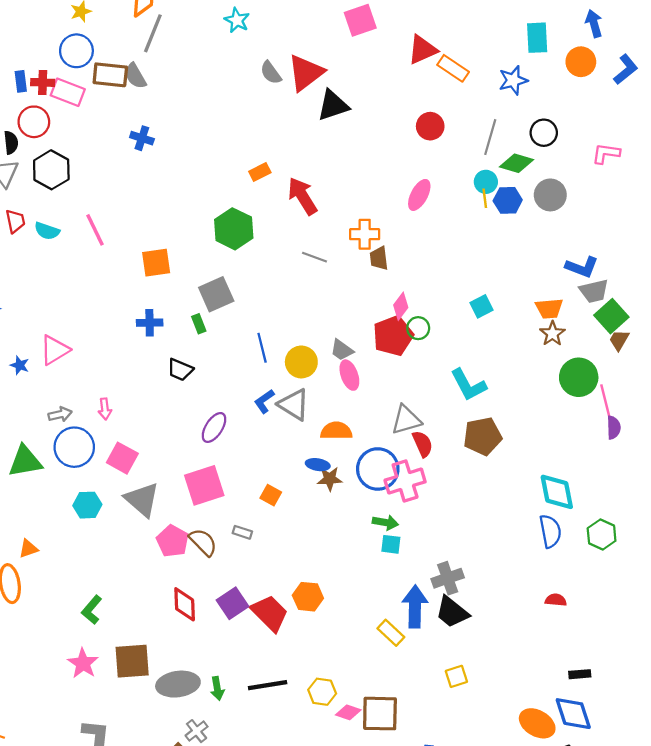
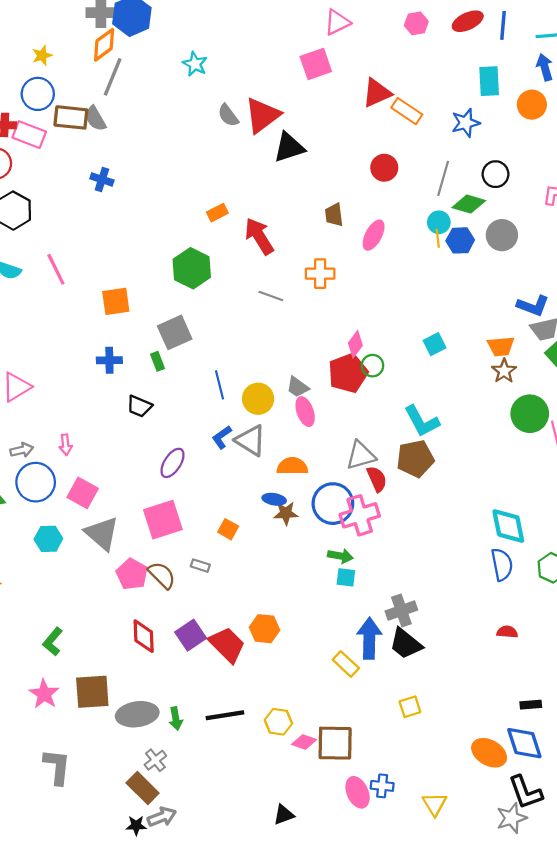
brown trapezoid: (379, 258) -> (334, 215), moved
brown pentagon: (483, 436) -> (415, 459), moved

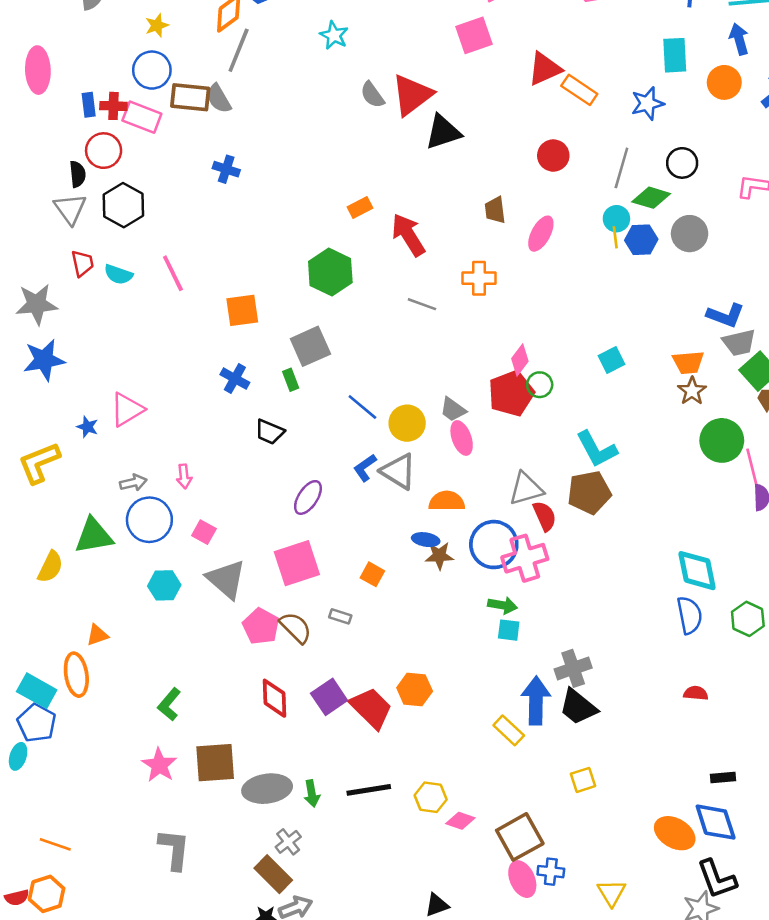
blue cross: (109, 360) -> (235, 379), turned 30
blue line: (220, 385) -> (362, 407), turned -36
pink square: (83, 493) -> (204, 532), size x0.7
brown square: (335, 743) -> (520, 837), moved, turned -30

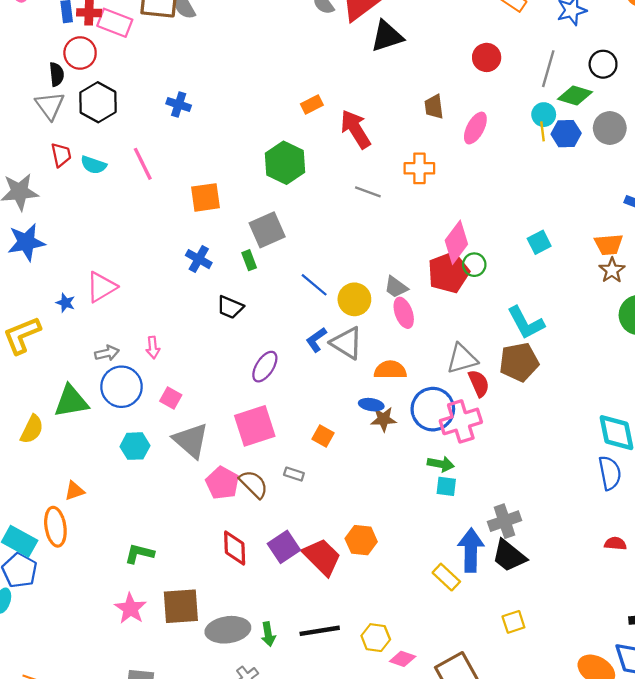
blue cross: (226, 169) -> (179, 105), moved
pink diamond: (520, 360) -> (456, 242), size x1.5
green L-shape: (169, 704) -> (139, 554), turned 64

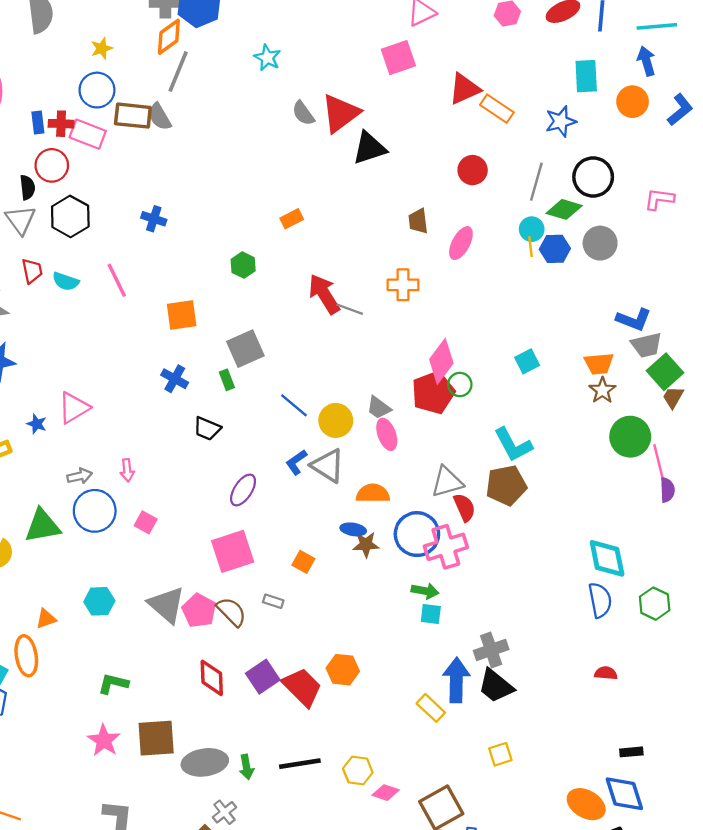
black circle: (603, 64) -> (593, 177), size x1.4
red arrow: (356, 129) -> (324, 294), moved
green hexagon: (285, 163) -> (243, 265), moved, size x0.6
gray triangle: (191, 440) -> (167, 605), moved
cyan hexagon: (135, 446) -> (99, 601), moved

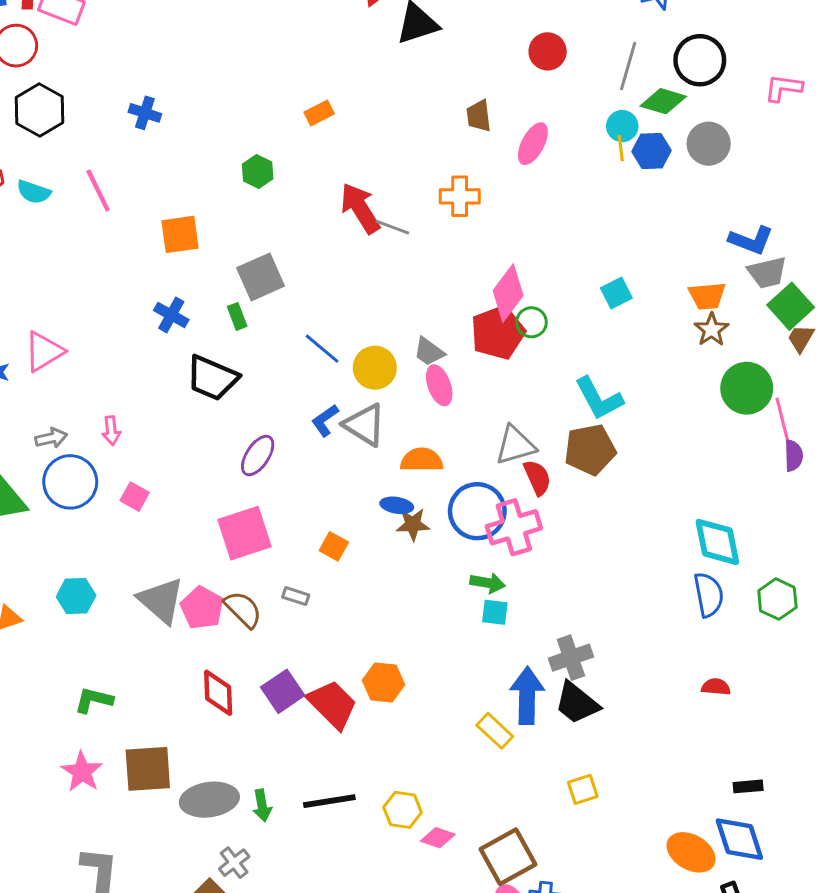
black trapezoid: (207, 429) -> (212, 378), size x1.5

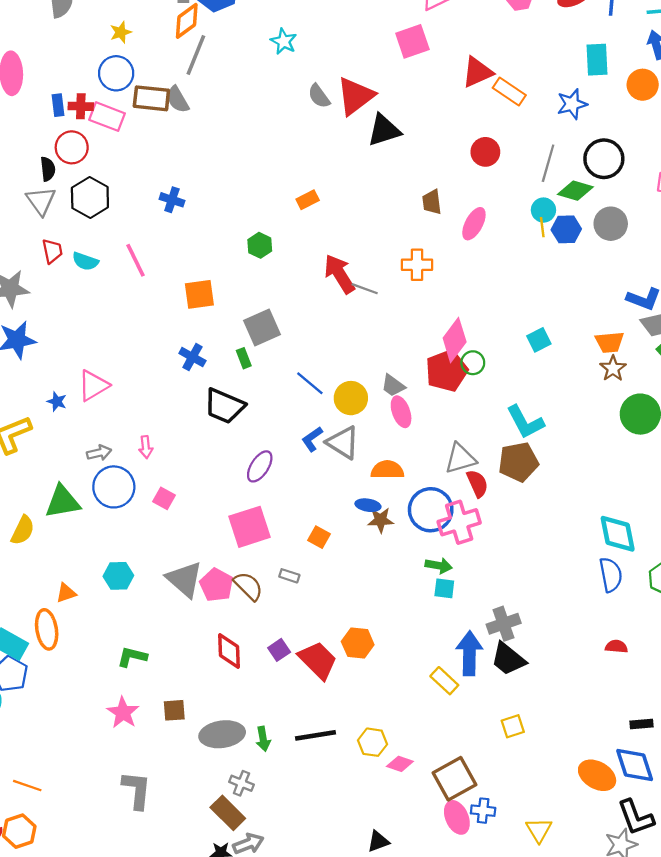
purple square: (283, 691) -> (279, 650), size x0.7
brown square: (148, 769) -> (174, 710), size x0.6
gray cross: (234, 863) -> (241, 783), turned -30

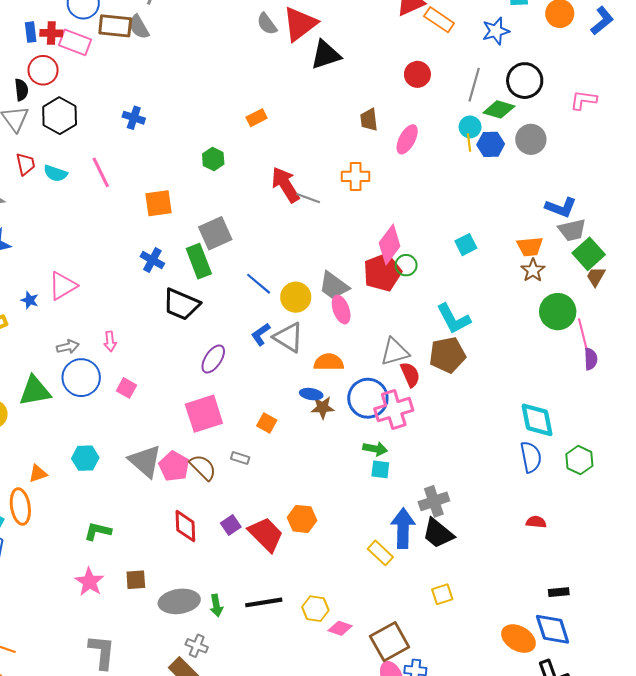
green rectangle: (244, 358) -> (199, 261), size x1.8
gray trapezoid: (393, 386) -> (334, 286), size x1.4

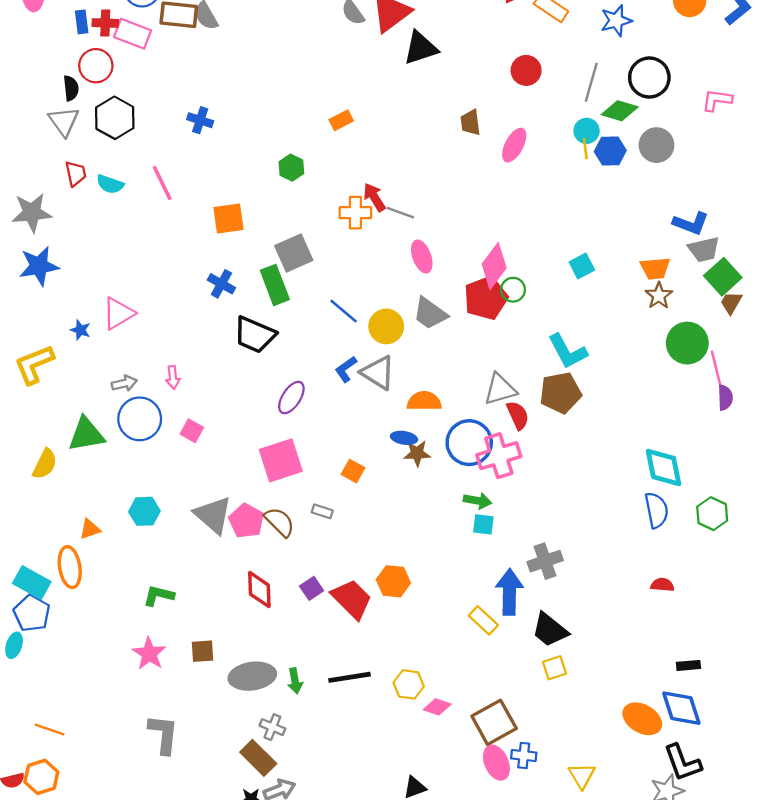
orange cross: (356, 176) -> (355, 213), moved
red arrow: (285, 185) -> (374, 197), size x0.7
pink ellipse: (341, 310) -> (422, 257), moved
black trapezoid: (438, 533) -> (550, 630), moved

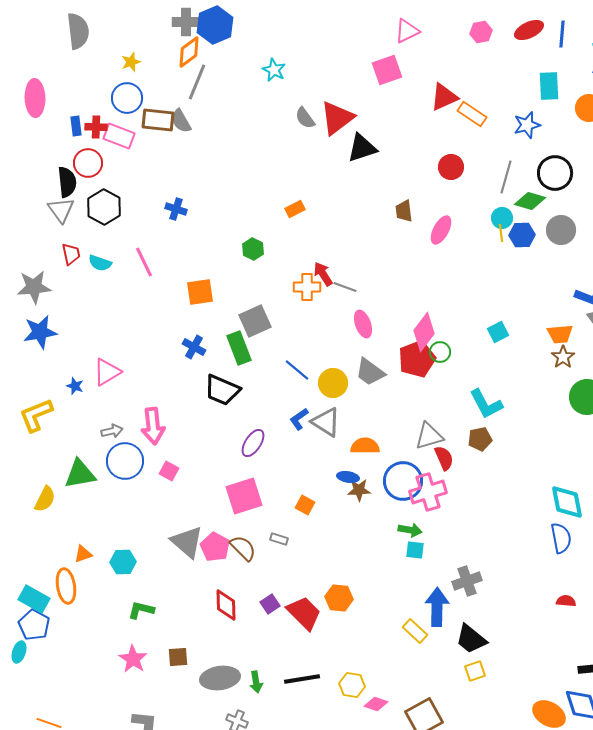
black semicircle: (71, 88) -> (67, 182), size x1.4
pink arrow: (173, 377) -> (153, 426), size x1.8
brown pentagon: (560, 393) -> (480, 439), size x0.7
cyan hexagon: (144, 511) -> (123, 562), moved

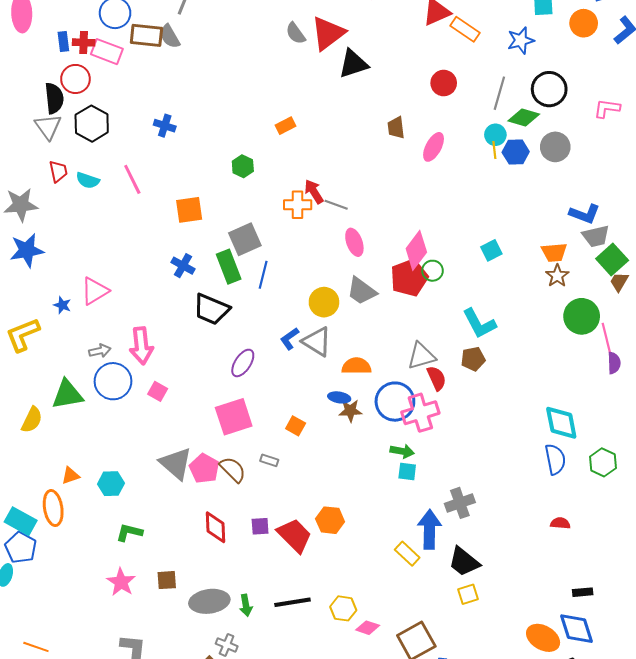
blue line: (297, 370) -> (263, 275), moved, turned 64
purple square: (270, 604) -> (260, 526), turned 30

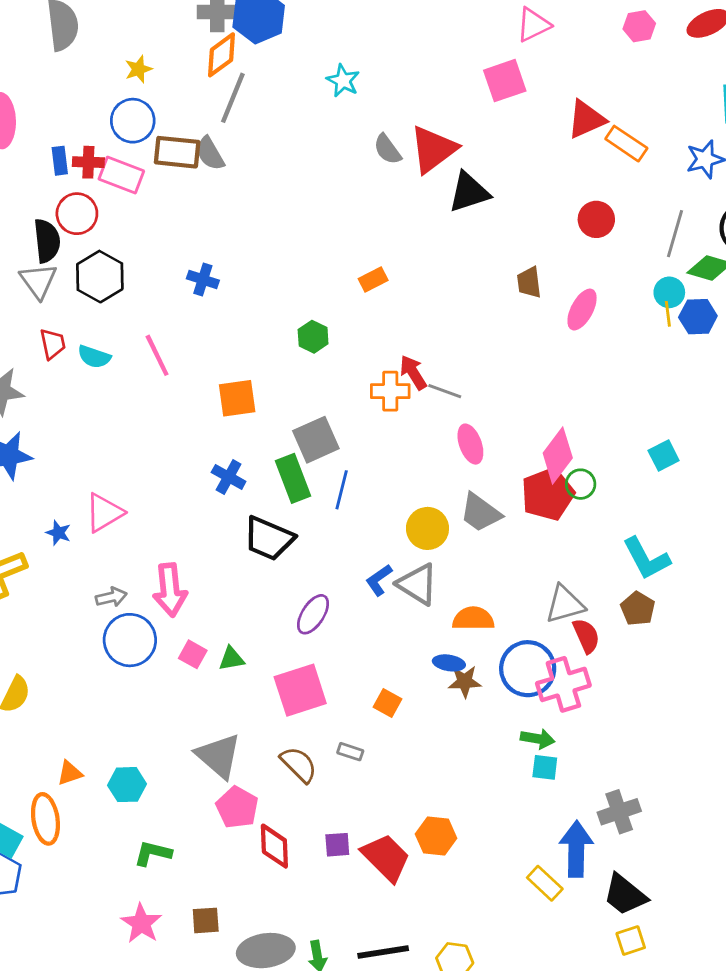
brown pentagon: (473, 359) -> (638, 609), turned -30
green triangle: (67, 394) -> (231, 659), moved, size x0.6
pink pentagon: (204, 468) -> (237, 807), moved

